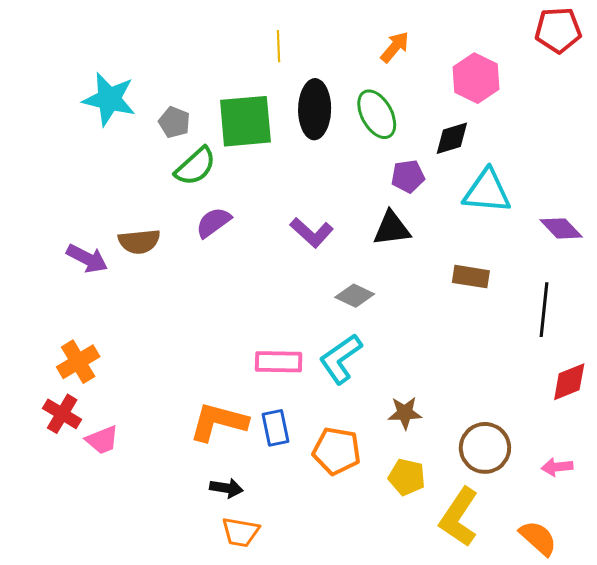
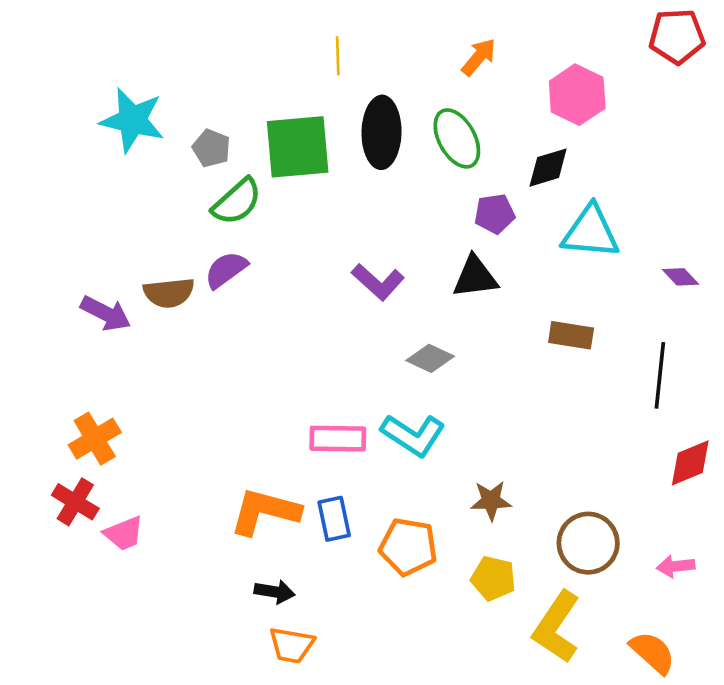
purple semicircle: (213, 222) -> (226, 270), moved
purple diamond: (561, 228) -> (680, 277), size x0.7
cyan L-shape: (341, 359) -> (413, 435), turned -112

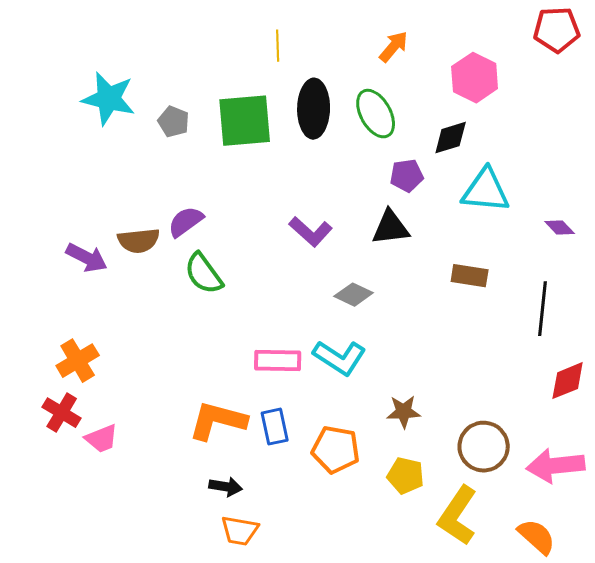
green semicircle: (237, 202) -> (204, 274), moved, turned 96
pink arrow: (676, 566) -> (556, 466), size x1.8

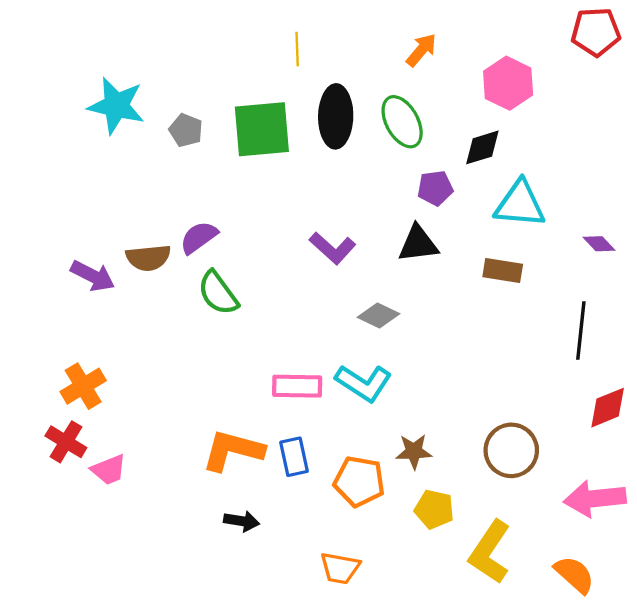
brown rectangle: (470, 276) -> (503, 271), moved
brown star: (404, 412) -> (414, 451), moved
brown circle: (484, 447) -> (511, 450), moved
orange trapezoid: (240, 531) -> (340, 568), moved

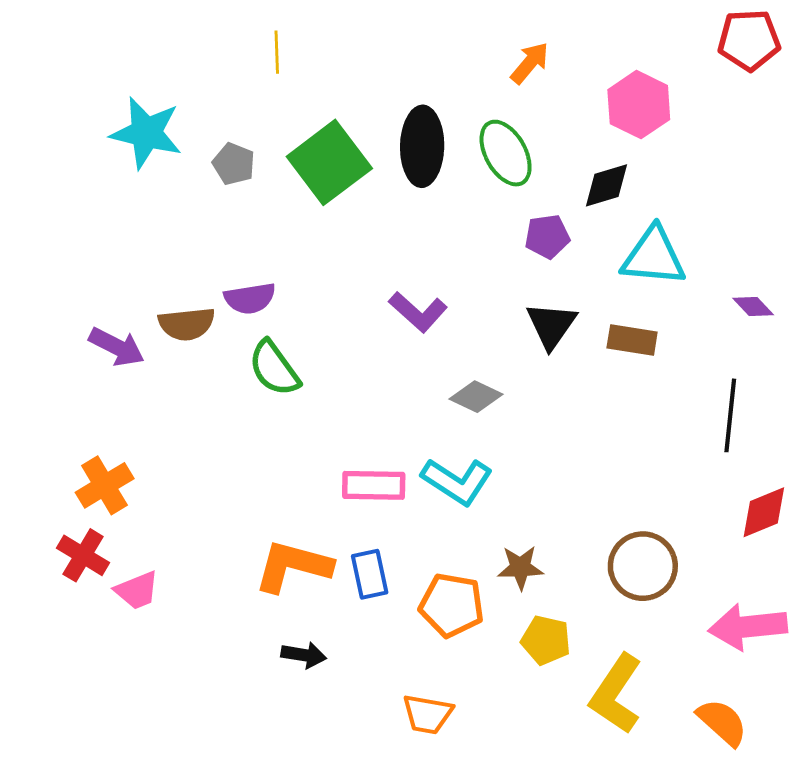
yellow line: (297, 49) -> (277, 52), moved
green square: (262, 129) -> (329, 162), turned -32
purple semicircle: (199, 237) -> (250, 298), turned -153
black triangle: (418, 244) -> (551, 325), moved, turned -48

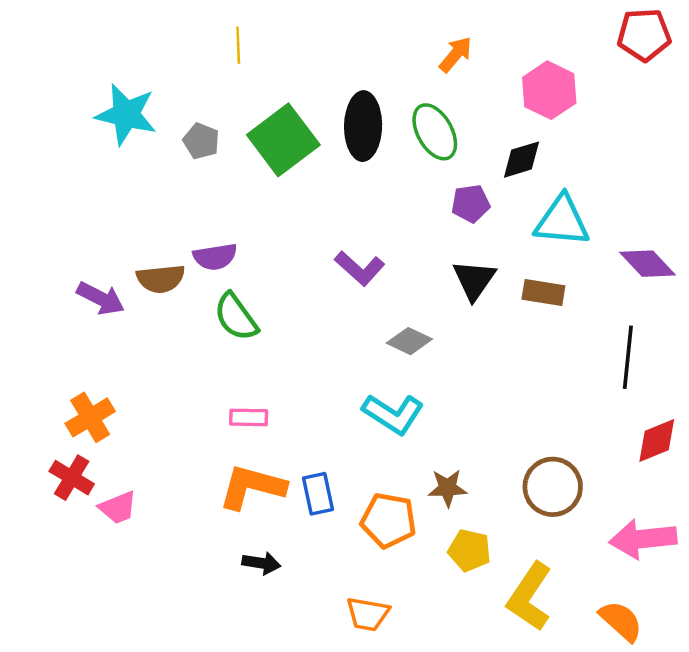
purple diamond: (753, 306) -> (648, 264), size x1.6
pink rectangle: (374, 485) -> (249, 417), moved, size x0.7

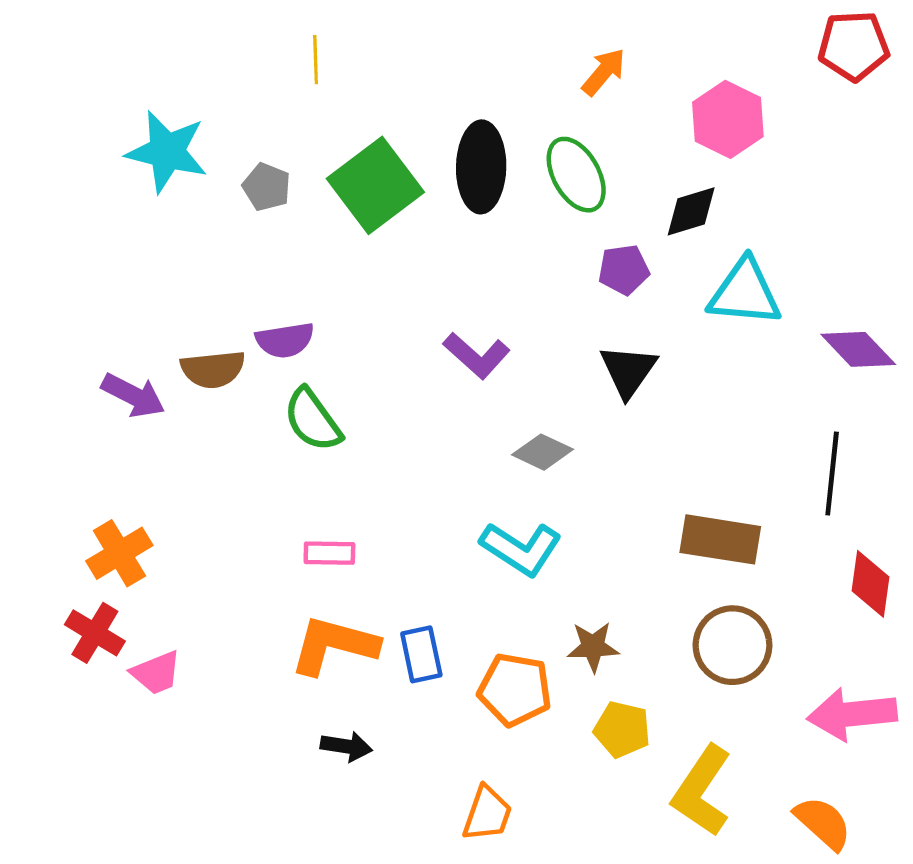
brown rectangle: (543, 293) -> (720, 539), moved, size x1.4
red diamond: (657, 441) -> (870, 584), turned -60
orange trapezoid: (368, 614) -> (487, 814), turned -81

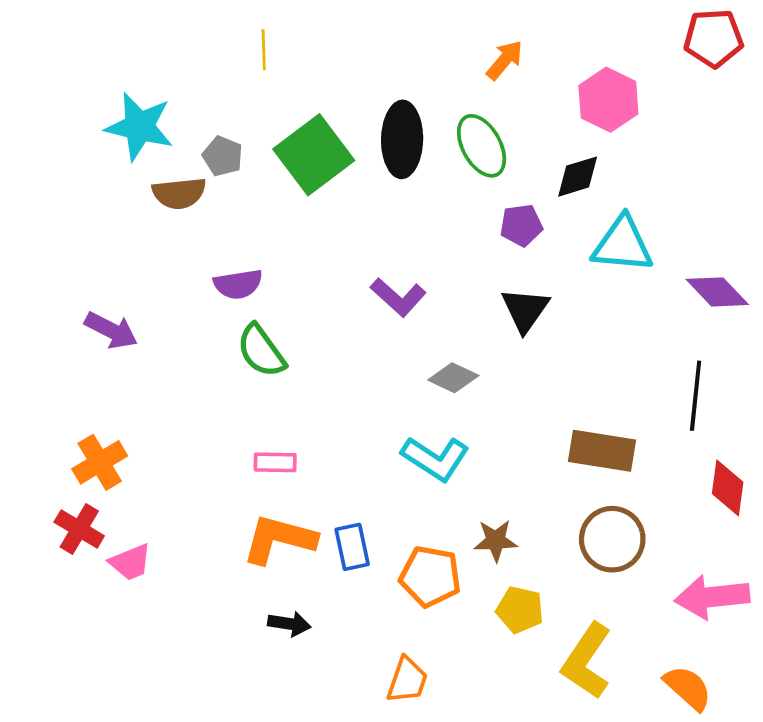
brown semicircle: (213, 369) -> (179, 193), moved

